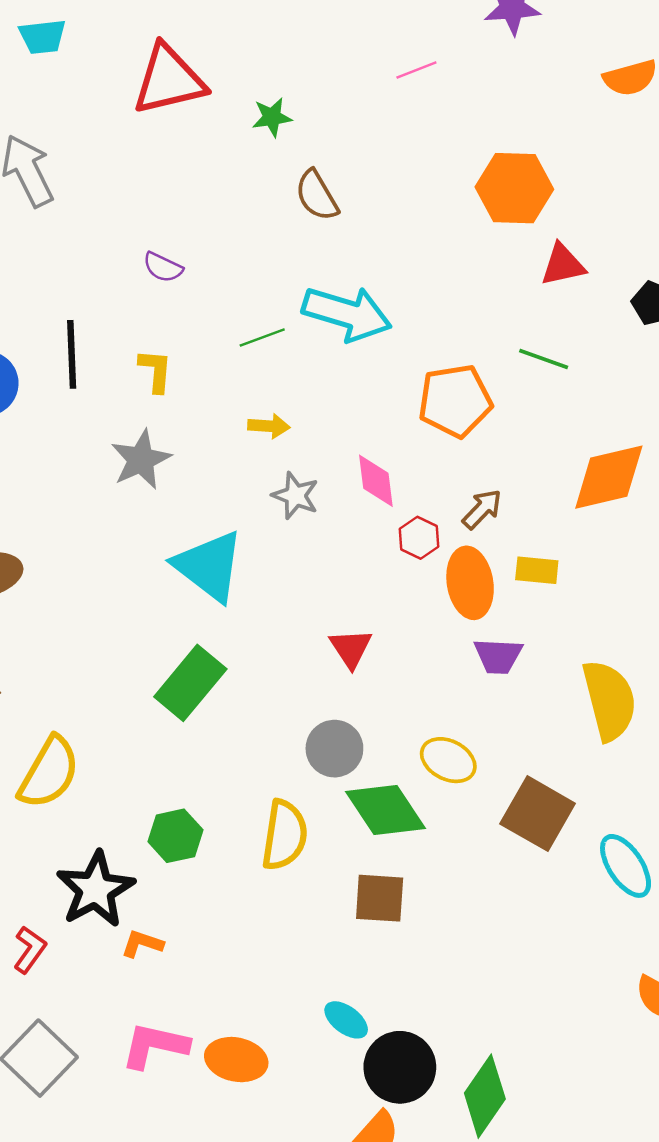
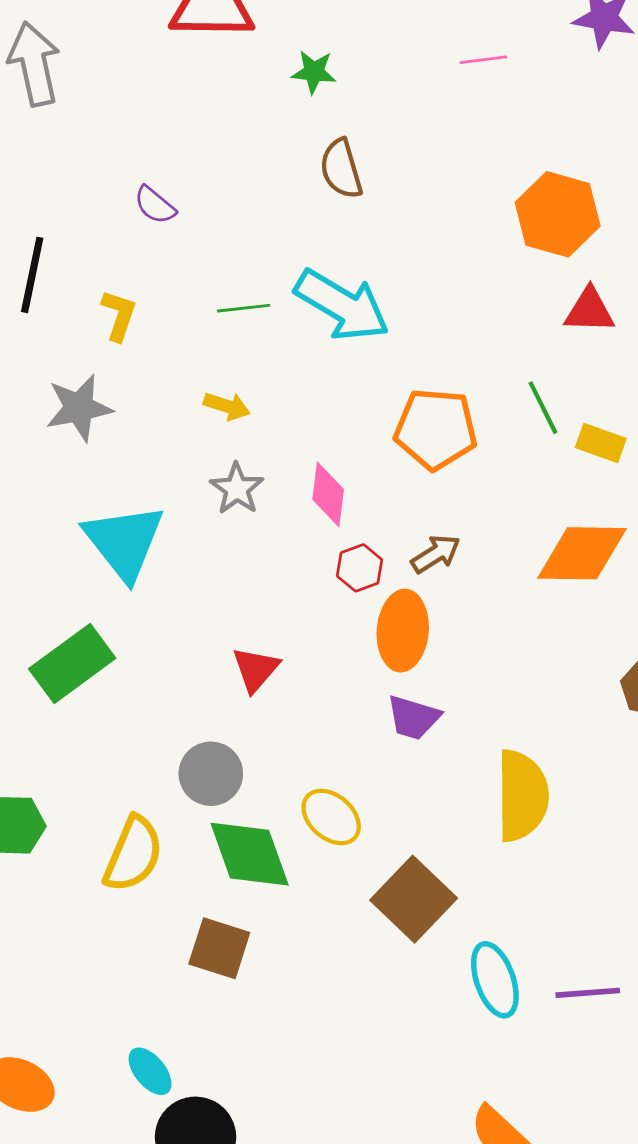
green line: (544, 359) -> (543, 408), turned 30
yellow rectangle: (537, 570) -> (601, 443), moved

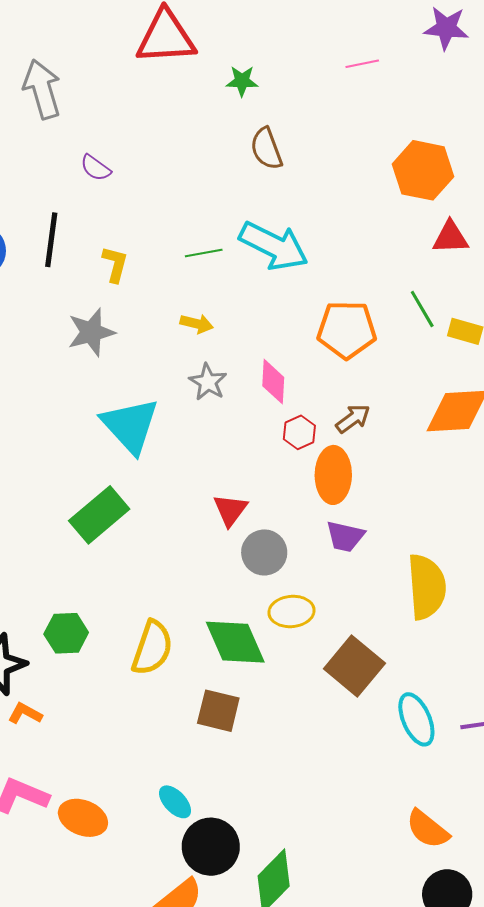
purple semicircle: (155, 205) -> (96, 168), moved
gray circle: (211, 774) -> (264, 552), moved
yellow ellipse: (331, 817) -> (292, 611), turned -42

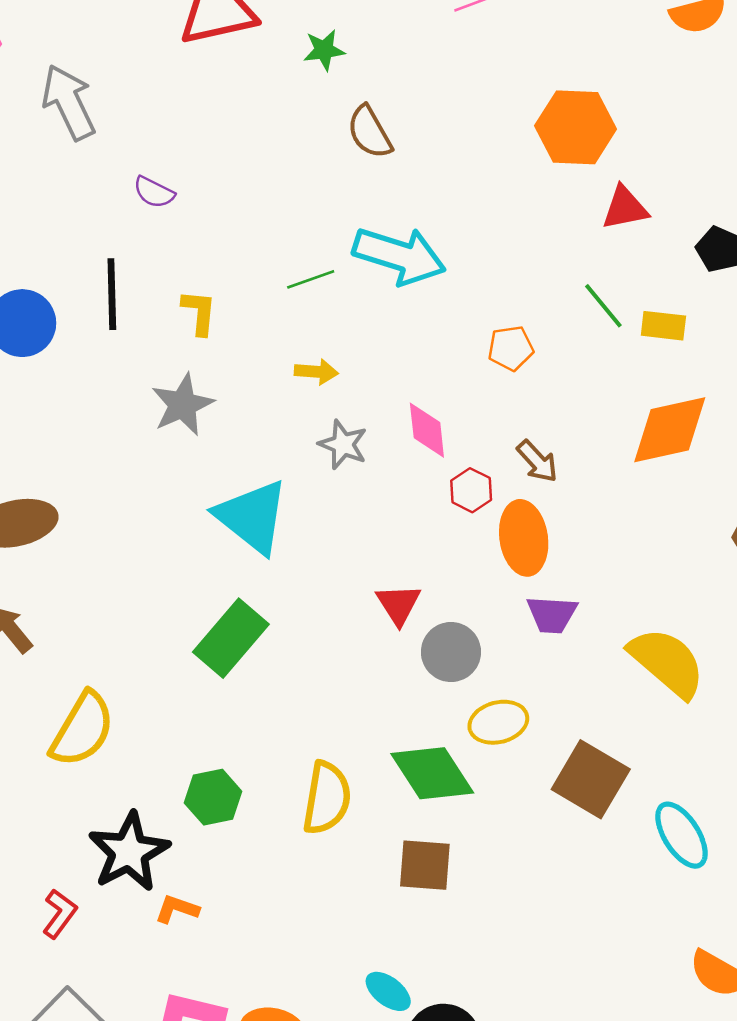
orange pentagon: (347, 330) -> (511, 348), size x0.6
brown arrow: (353, 419) -> (537, 461), turned 93
yellow semicircle: (427, 587) -> (667, 662), turned -36

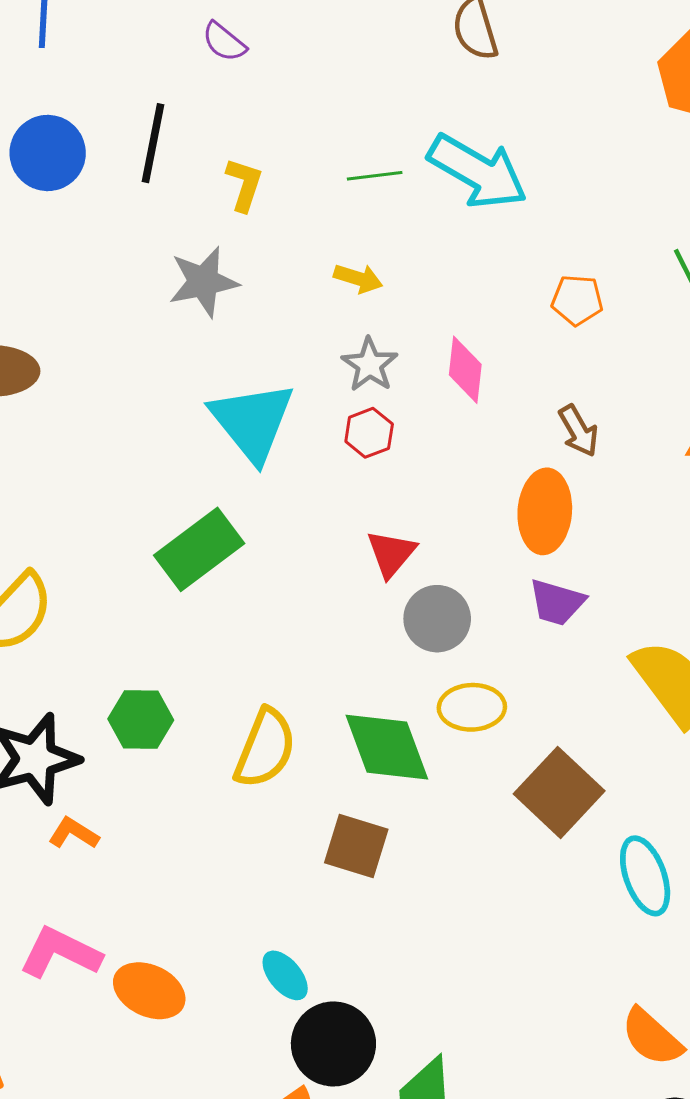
red hexagon: (471, 490) -> (369, 433), moved

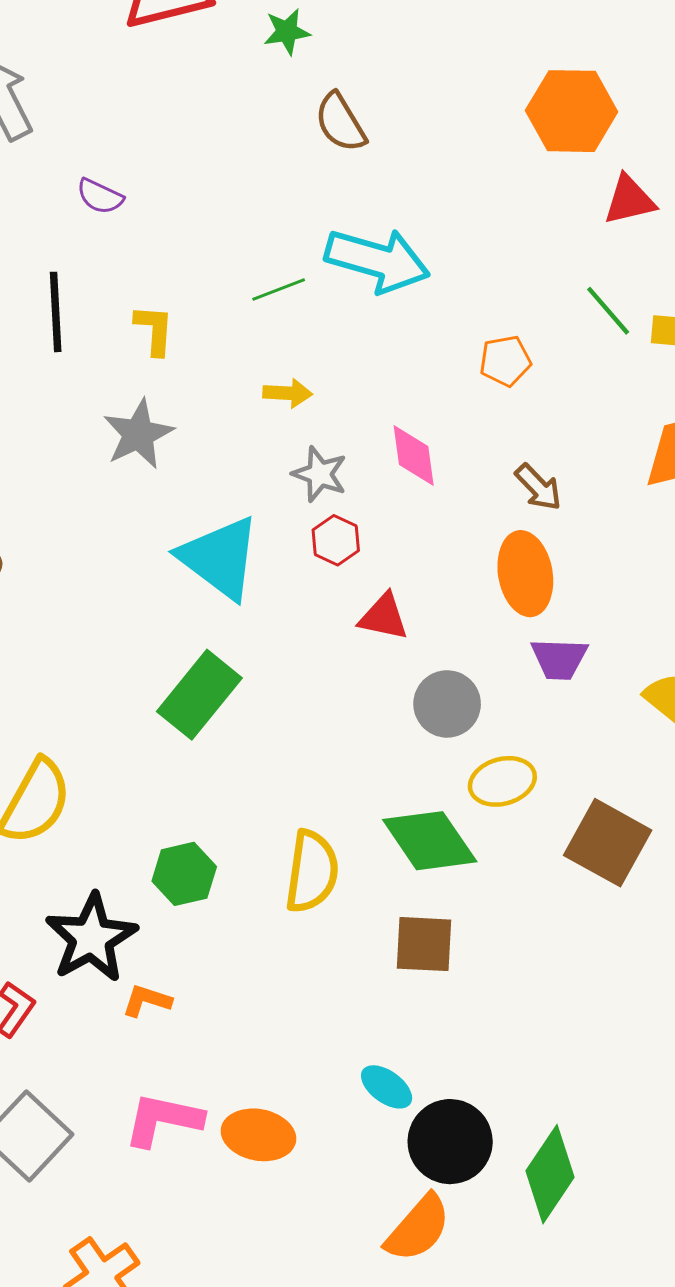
red triangle: (391, 554) -> (384, 617), moved, turned -44

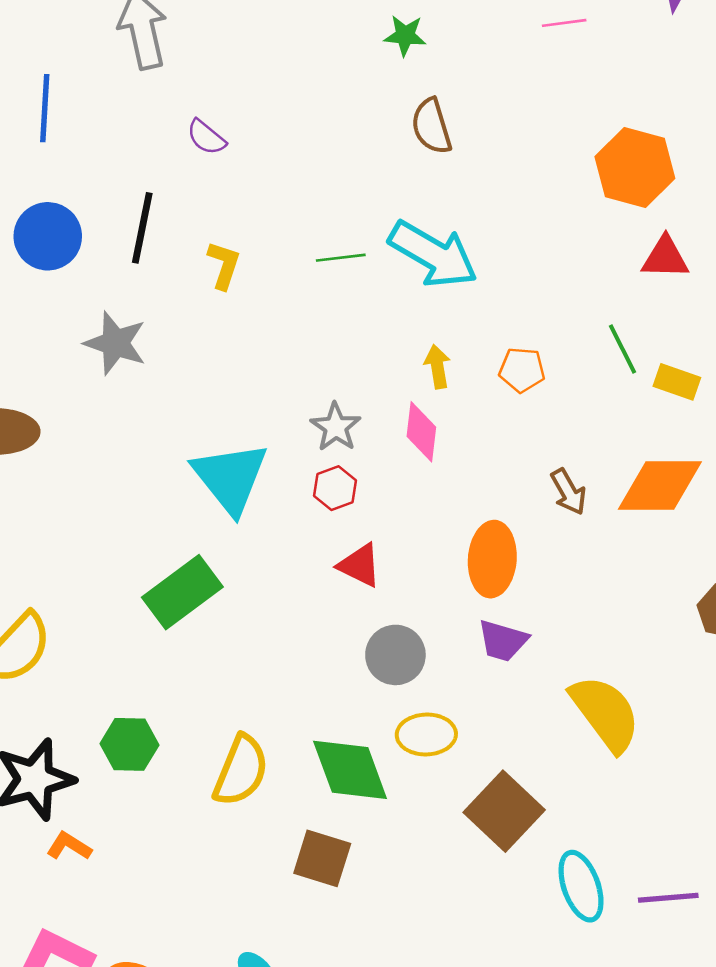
yellow arrow: (288, 393) -> (437, 367), moved, turned -117
gray star: (138, 434) -> (115, 343), moved, turned 30
brown arrow: (538, 487) -> (568, 492), moved

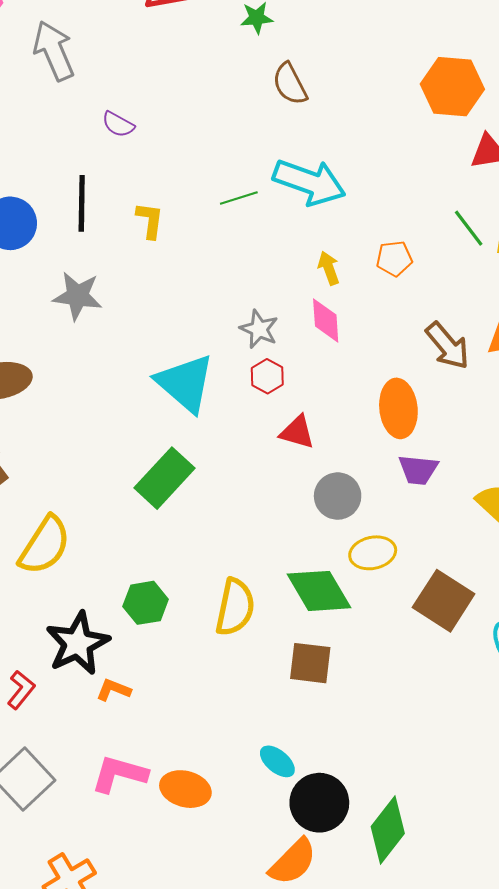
brown arrow: (568, 492) -> (447, 346), size x1.4

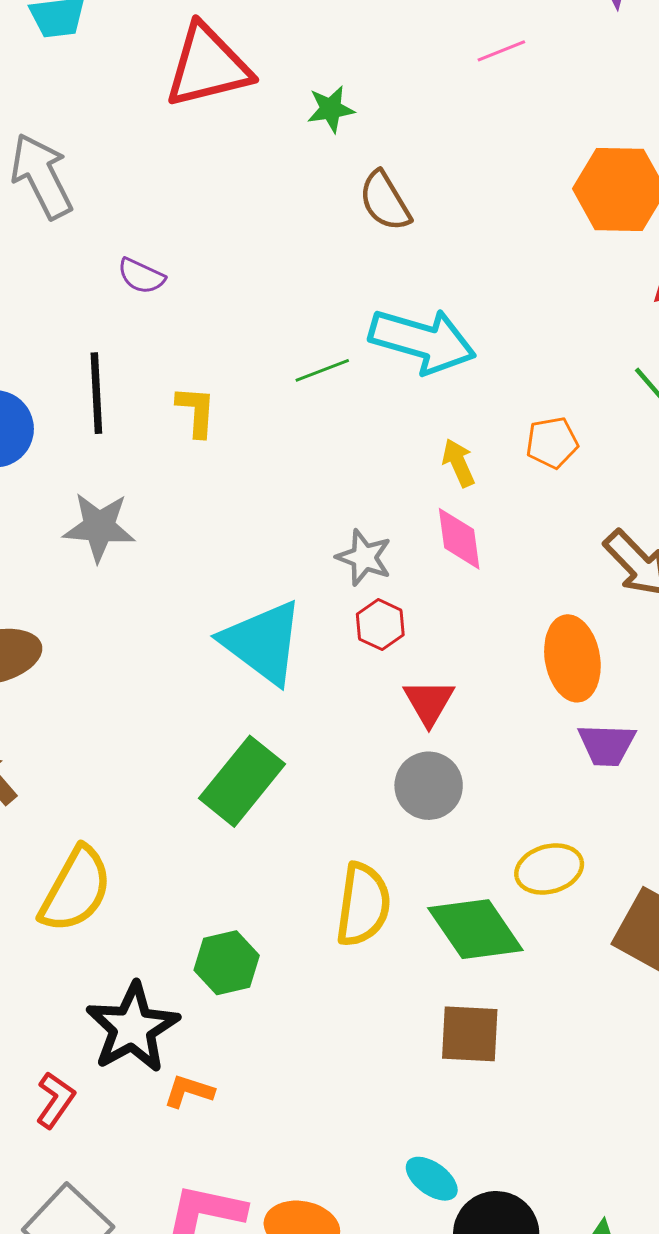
red triangle: (297, 432) -> (429, 702), turned 48
gray circle: (338, 496) -> (429, 786), moved
yellow semicircle: (235, 607) -> (363, 905), moved

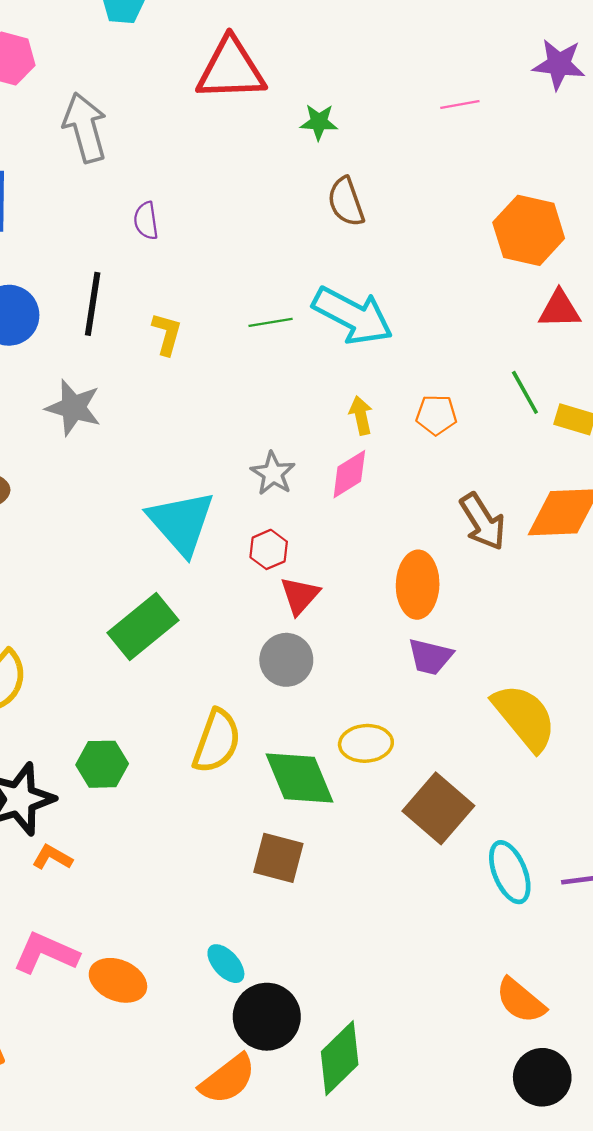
purple semicircle: (141, 276) -> (146, 221), turned 45
pink diamond: (459, 539) -> (349, 474), turned 54
red hexagon: (380, 625) -> (269, 549), moved

